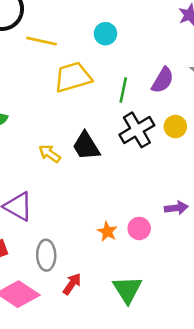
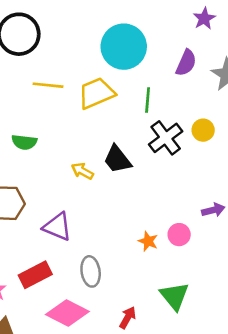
cyan circle: (105, 34) -> (124, 47), size x2.0
yellow line: (42, 41) -> (48, 85), moved
purple semicircle: (163, 80) -> (186, 63), moved
red arrow: (72, 284) -> (128, 318), moved

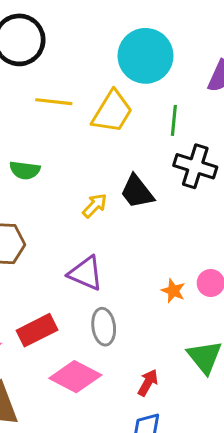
yellow trapezoid: (96, 93) -> (112, 112), turned 144
black cross: (166, 138) -> (195, 166), turned -36
yellow arrow: (82, 171) -> (95, 206), turned 105
purple triangle: (57, 227) -> (86, 273), moved

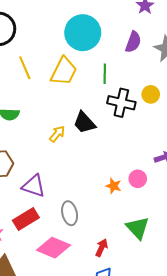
yellow line: (54, 102) -> (25, 68), turned 65
purple triangle: (86, 273) -> (34, 186), moved

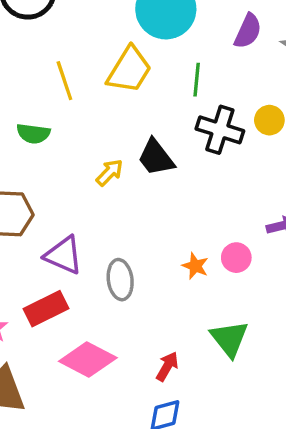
yellow line: (25, 68) -> (64, 81), moved
gray ellipse: (70, 213) -> (120, 280), moved

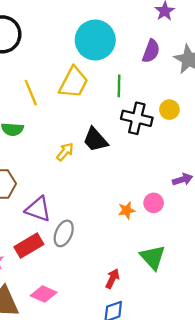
orange star: (195, 266) -> (127, 210), turned -30
gray ellipse: (120, 280) -> (64, 233), moved, turned 35
pink diamond: (88, 360) -> (44, 294), moved, size x0.7

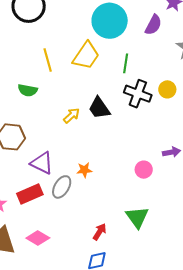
purple semicircle: (151, 51) -> (153, 25), moved
orange star: (127, 210) -> (84, 170), moved

